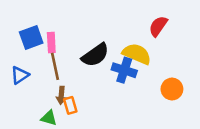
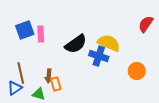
red semicircle: (158, 26) -> (146, 24), moved
brown line: (55, 66) -> (21, 73), moved
blue triangle: (20, 75) -> (15, 88), moved

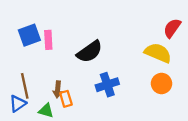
yellow semicircle: (109, 43) -> (158, 53), moved
blue cross: (99, 56) -> (107, 85), moved, turned -36

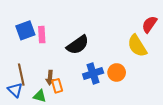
yellow semicircle: (158, 53) -> (137, 46), turned -145
orange circle: (162, 83) -> (117, 72), moved
blue triangle: (18, 104) -> (15, 90), turned -42

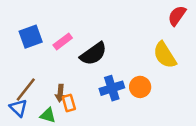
red semicircle: (149, 24) -> (177, 16), moved
pink rectangle: (42, 35) -> (63, 41), moved, turned 56
brown line: (21, 75) -> (26, 89), turned 50

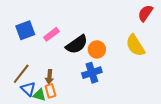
orange circle: (140, 87) -> (97, 49), moved
orange rectangle: (69, 103) -> (50, 91), moved
blue triangle: (18, 108) -> (28, 89), moved

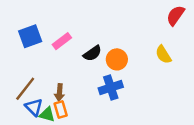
black semicircle: (77, 44) -> (92, 53), size x0.7
yellow semicircle: (135, 45) -> (163, 55), size x0.7

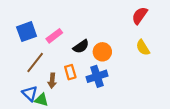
red semicircle: (176, 15) -> (140, 16), moved
brown line: (25, 89) -> (35, 63), moved
orange rectangle: (61, 110) -> (70, 72), moved

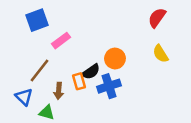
blue square: (27, 32) -> (37, 20), moved
black semicircle: (81, 46) -> (91, 72), moved
blue triangle: (30, 93) -> (24, 97), moved

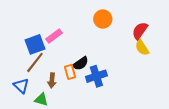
red semicircle: (157, 18) -> (140, 31), moved
blue square: (37, 20) -> (35, 44), moved
orange circle: (115, 59) -> (103, 19), moved

